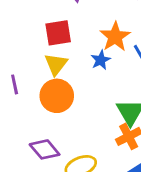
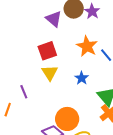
blue star: (101, 60) -> (82, 78), moved
orange circle: (57, 96) -> (67, 119), moved

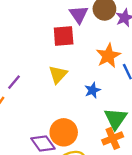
red square: (47, 51) -> (64, 36), moved
purple line: (24, 92) -> (14, 82), moved, turned 48

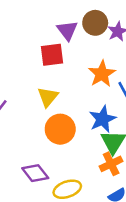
blue star: (92, 90) -> (103, 119), moved, size x1.5
orange circle: (64, 132) -> (60, 129), moved

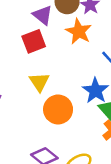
orange star: (102, 74) -> (79, 31), moved

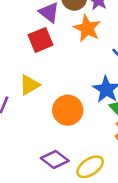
yellow triangle: (39, 82) -> (30, 85), moved, turned 35

